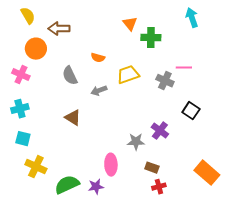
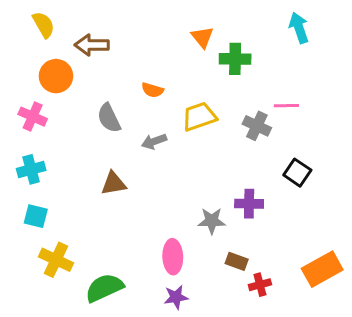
brown triangle: (73, 118) -> (114, 183), turned -42
purple cross: (160, 131) -> (249, 204), turned -36
orange rectangle: (207, 173) -> (322, 269), turned -70
purple star: (96, 187) -> (176, 297), moved
red cross: (159, 187) -> (260, 285), moved

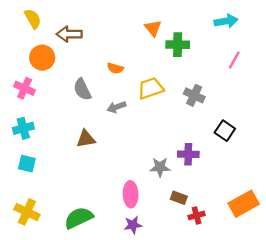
cyan arrow: (299, 28) -> (226, 21), turned 100
pink line: (286, 106) -> (234, 60), moved, turned -60
yellow cross: (56, 260) -> (27, 212), moved

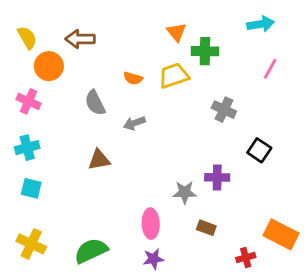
yellow semicircle: (33, 19) -> (27, 38), moved
yellow trapezoid: (151, 88) -> (174, 76), moved
orange rectangle: (244, 204) -> (281, 234), turned 56
red cross: (197, 215) -> (246, 258), moved

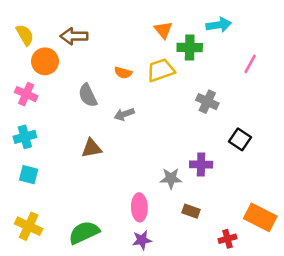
cyan arrow: (261, 24) -> (219, 25), moved

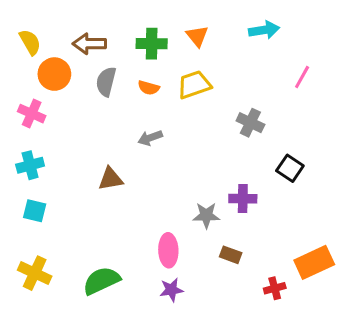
green cross: (190, 47) -> (152, 44), moved
gray semicircle: (88, 95) -> (106, 82), moved, turned 40
orange rectangle: (260, 217) -> (314, 262), turned -52

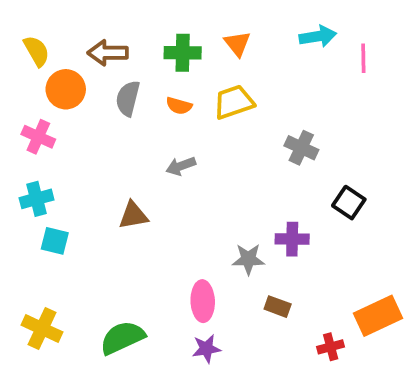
pink line: (302, 77) -> (363, 58), moved, turned -30
cyan square: (35, 211) -> (55, 241), moved

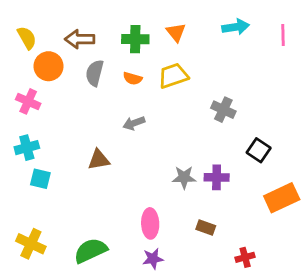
pink line: (363, 58) -> (283, 35), moved
gray star: (248, 259) -> (184, 177), moved
orange rectangle: (378, 316) -> (282, 198), moved

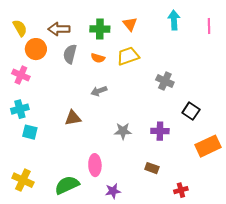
cyan arrow: (236, 27) -> (174, 20), turned -84
gray star: (184, 177) -> (123, 131), moved
pink ellipse: (150, 223) -> (95, 165), moved

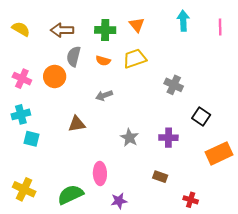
yellow semicircle: (20, 28) -> (21, 29), turned -30
orange circle: (36, 49) -> (55, 76), moved
gray star: (123, 131) -> (129, 138), turned 30
red cross: (181, 190) -> (191, 200), turned 32

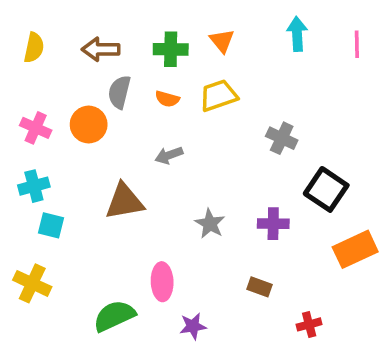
yellow semicircle: (21, 29) -> (34, 48), turned 72
black square: (201, 117) -> (326, 189), size x1.4
brown triangle: (77, 124) -> (125, 201), size x1.4
yellow cross: (24, 189) -> (32, 283), moved
red cross: (191, 200) -> (309, 324), turned -32

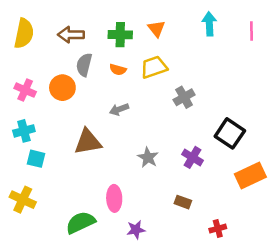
yellow semicircle: (34, 48) -> (24, 33), size x1.4
gray cross: (282, 138) -> (184, 97), moved, turned 35
purple cross: (273, 224) -> (192, 157), turned 30

